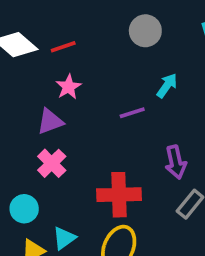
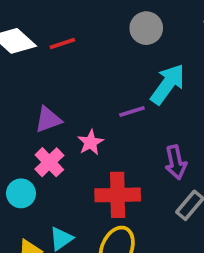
cyan arrow: (167, 86) -> (168, 84), size x1.6
pink star: (69, 87) -> (91, 142), moved
cyan circle: (24, 209) -> (21, 193), moved

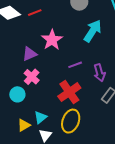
purple line: (132, 111) -> (75, 65), moved
pink star: (91, 142) -> (52, 40), moved, size x1.5
red cross: (118, 195) -> (69, 92), turned -30

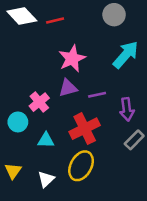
purple triangle: (30, 54) -> (68, 88), moved
cyan triangle: (40, 117) -> (46, 140), moved, turned 32
yellow triangle: (24, 125) -> (13, 171), moved, turned -32

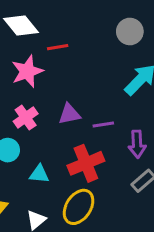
red line: (55, 21) -> (58, 47), moved
pink star: (72, 59) -> (27, 71), moved
pink cross: (39, 102) -> (26, 118), moved

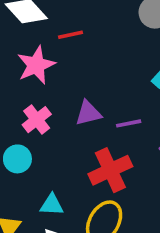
cyan triangle: (39, 174) -> (52, 205), moved

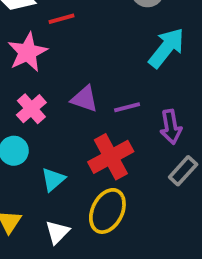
purple triangle: (88, 113) -> (84, 99), turned 36
cyan triangle: (52, 205) -> (53, 179), moved, turned -40

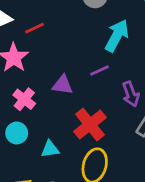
purple line: (127, 107) -> (99, 71), moved
cyan triangle: (53, 179) -> (50, 149), turned 42

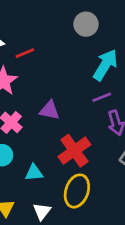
purple line: (99, 71) -> (102, 97), moved

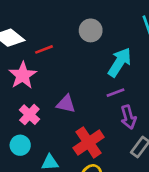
gray circle: (86, 24) -> (91, 30), moved

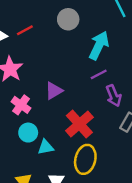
red line: (44, 49) -> (25, 30), moved
purple triangle: (66, 104) -> (54, 91), turned -36
cyan circle: (20, 145) -> (28, 133), moved

